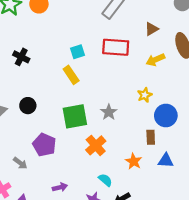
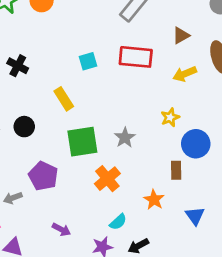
yellow rectangle: (71, 75) -> (64, 99), moved
blue triangle: (166, 161) -> (195, 216), moved, turned 49
gray arrow: (20, 163) -> (13, 198), turned 120
cyan semicircle: (105, 180) -> (118, 222), turned 96
purple arrow: (60, 187) -> (61, 229), turned 40

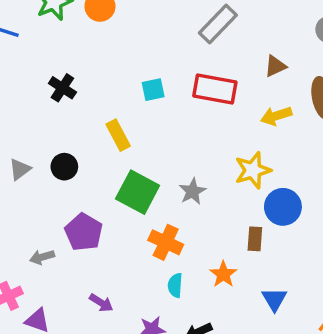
yellow star: (170, 117) -> (253, 170), size x1.5
green square: (82, 142) -> (138, 192), turned 32
orange cross: (107, 179) -> (166, 242), turned -30
cyan semicircle: (118, 222) -> (175, 285), moved, turned 132

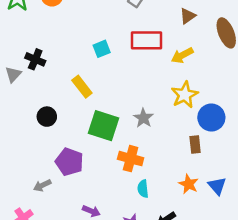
yellow arrow: (276, 116) -> (182, 55), moved
gray triangle: (20, 169) -> (13, 74), moved
orange star: (223, 274) -> (189, 184), moved

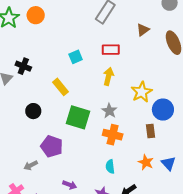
red rectangle: (147, 40) -> (111, 50), size x0.7
yellow arrow: (182, 55) -> (108, 76), moved, turned 132
orange cross: (131, 159) -> (113, 135), moved

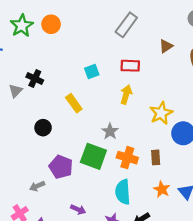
gray star: (109, 111) -> (110, 131), moved
green square: (78, 117) -> (93, 156), moved
brown rectangle: (151, 131) -> (156, 157), moved
cyan semicircle: (110, 167) -> (123, 192), size x1.6

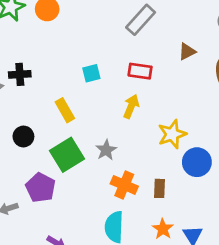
black cross: (35, 79) -> (20, 74), turned -35
green square: (93, 156) -> (67, 155), moved, turned 32

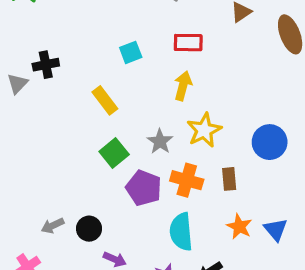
yellow star: (172, 134) -> (204, 130), moved
black circle: (23, 136) -> (89, 229), moved
green square: (67, 155) -> (114, 153), size x0.7
purple pentagon: (40, 188) -> (144, 188), moved

